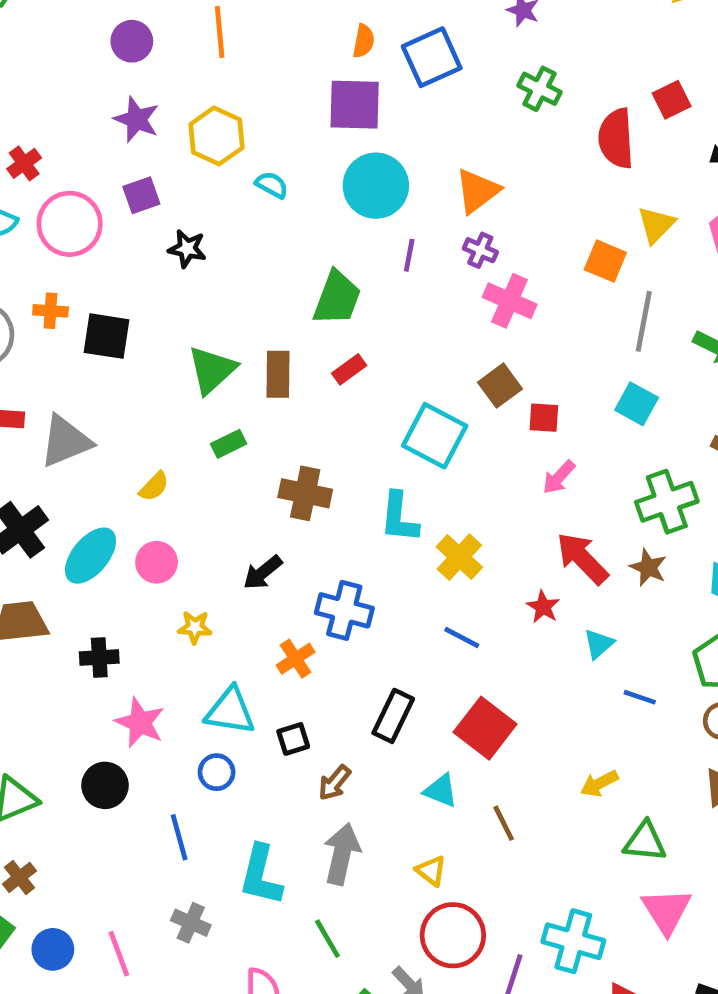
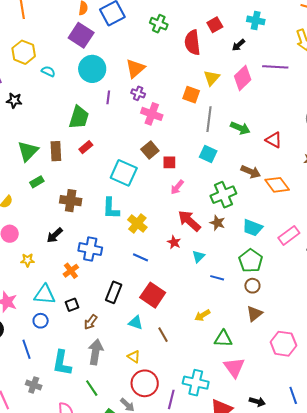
purple square: (355, 105) -> (81, 35), turned 35

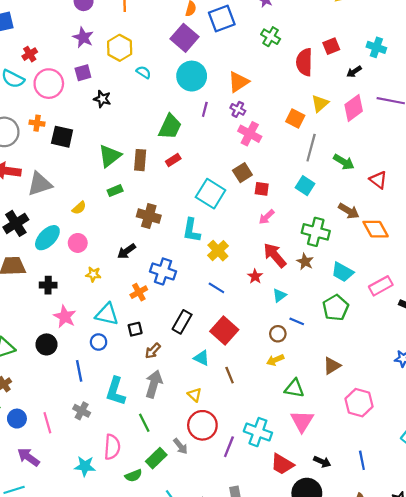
green cross: (223, 195) -> (316, 232), turned 30
brown circle: (252, 286) -> (278, 334), moved

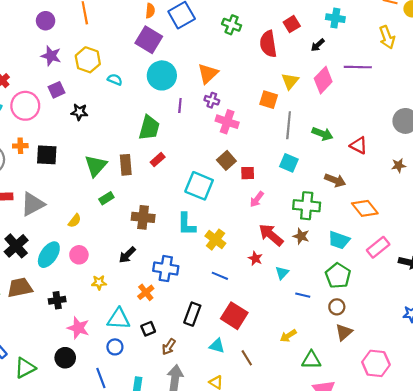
orange diamond: (376, 229) -> (365, 208), moved
brown circle: (278, 334) -> (337, 307), moved

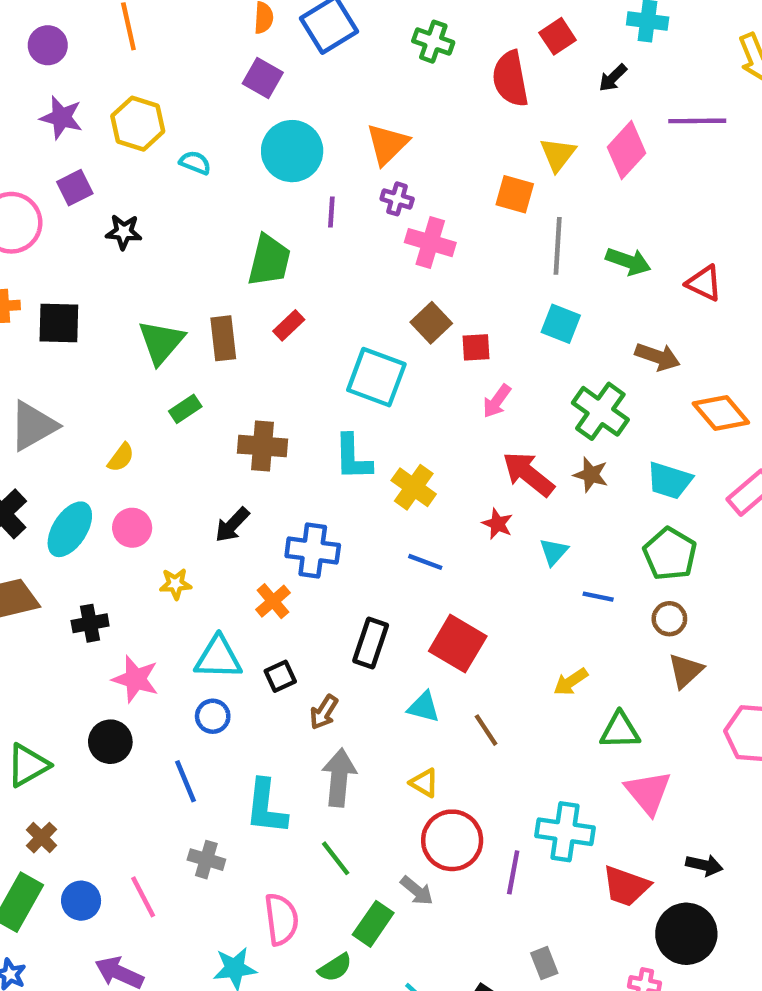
purple square: (149, 40) -> (263, 78), size x0.7
green cross: (307, 206) -> (600, 411), turned 32

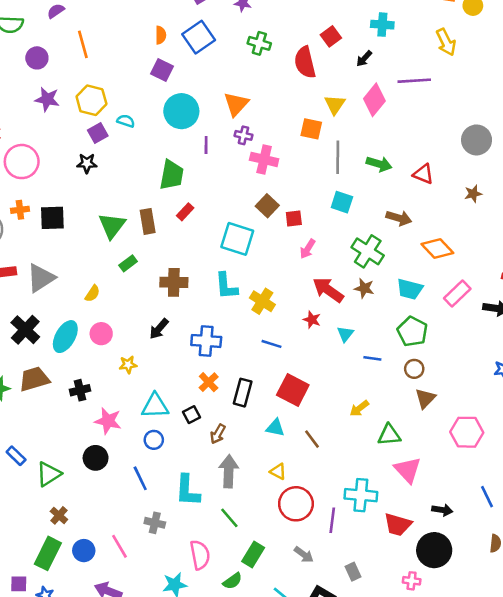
purple square: (75, 188) -> (98, 133), moved
orange cross: (273, 601) -> (209, 382), moved
gray arrow: (417, 891) -> (304, 555), moved

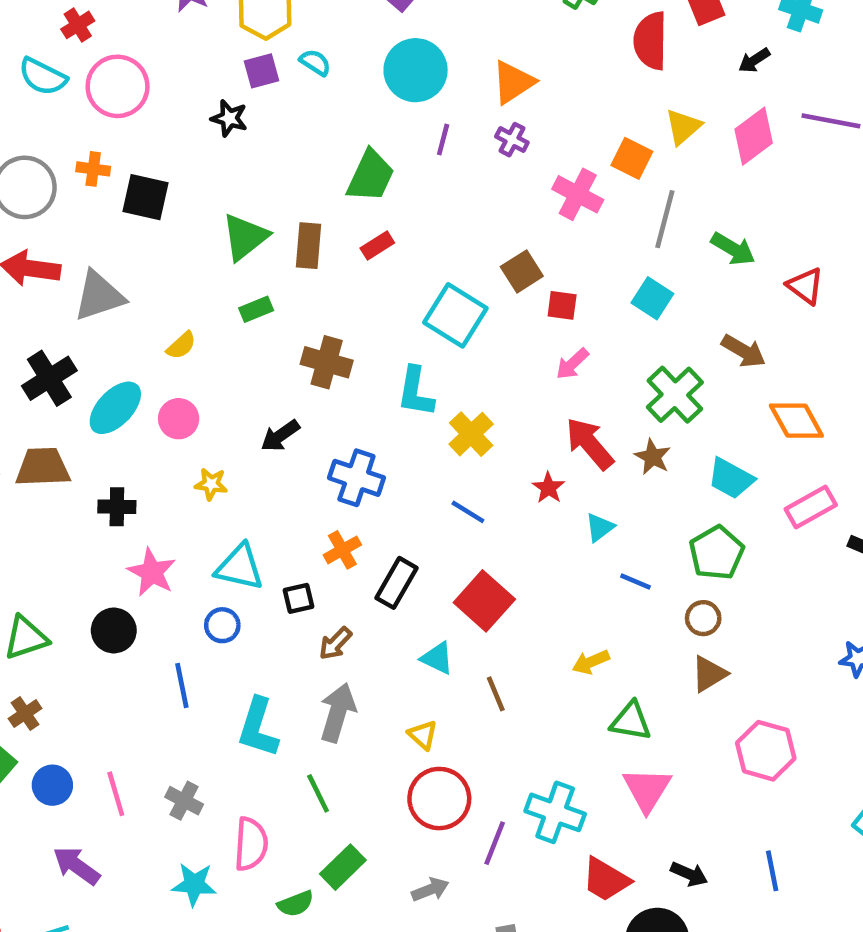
pink cross: (264, 159) -> (578, 194), moved
gray cross: (155, 523) -> (184, 801), moved
gray arrow: (304, 555) -> (430, 890), turned -72

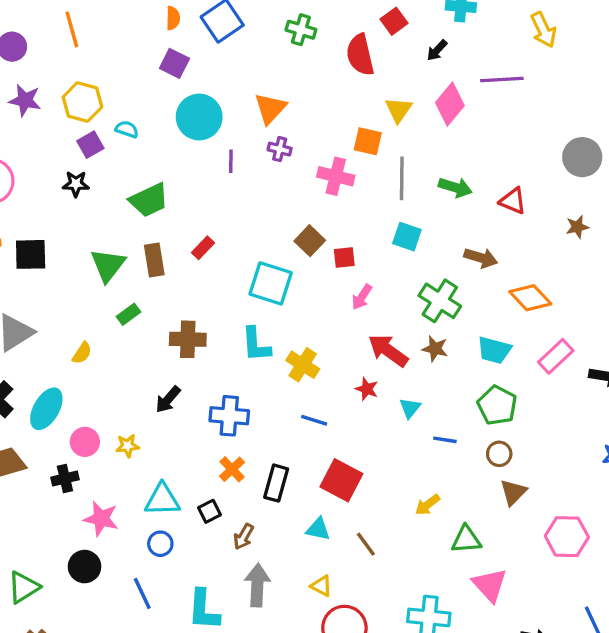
green trapezoid: (371, 176) -> (149, 200), moved, turned 54
pink circle: (179, 419) -> (85, 442), moved

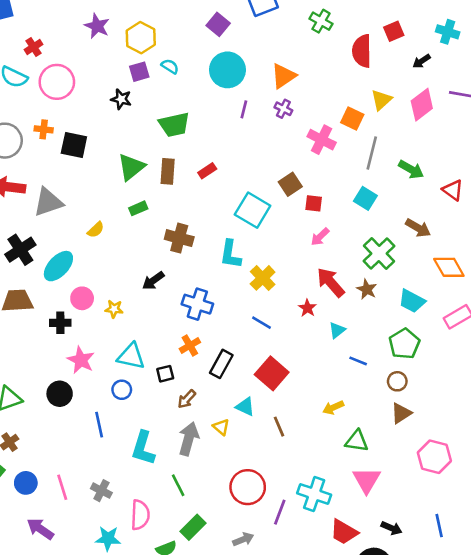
yellow triangle: (321, 586) -> (221, 427), moved

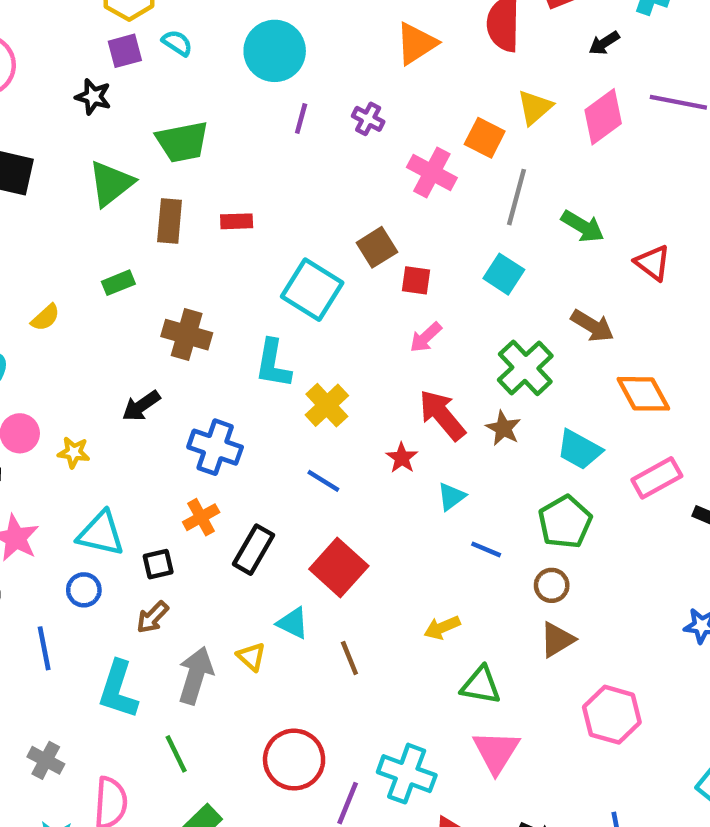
orange triangle: (284, 76) -> (416, 43), moved
green triangle: (131, 167) -> (111, 184), moved
red rectangle: (207, 171) -> (237, 221), turned 30
brown arrow: (187, 399) -> (153, 617), moved

